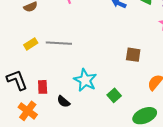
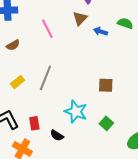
gray line: (59, 43) -> (45, 78), turned -65
brown square: (133, 55) -> (106, 85), moved

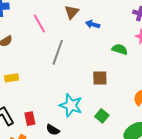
green semicircle: (125, 23) -> (120, 49), moved
gray line: (45, 78) -> (58, 52), moved
yellow rectangle: (18, 82) -> (12, 78), turned 32

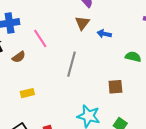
pink line: (39, 24) -> (40, 39), moved

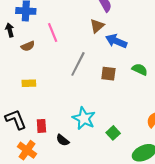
blue arrow: (104, 34) -> (116, 41), size x1.5
brown square: (115, 87) -> (108, 74), moved

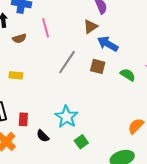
brown square: (108, 74) -> (98, 66), moved
green square: (113, 133) -> (81, 142), moved

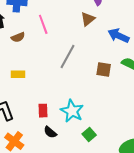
blue arrow: (108, 44) -> (118, 36), moved
brown square: (98, 66) -> (104, 69), moved
red rectangle: (23, 119) -> (43, 111), moved

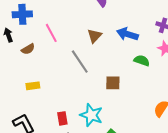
brown triangle: (88, 19) -> (94, 36), moved
gray line: (68, 56) -> (80, 62), turned -55
brown square: (104, 69) -> (113, 83), moved

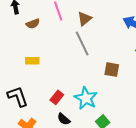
brown triangle: (94, 36) -> (85, 19), moved
red rectangle: (62, 118) -> (57, 97), turned 40

